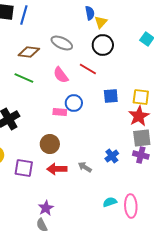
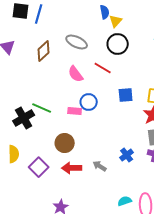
brown diamond: (29, 52) -> (44, 51), turned -50
green line: (24, 78) -> (42, 108), moved
purple square: (24, 168) -> (39, 167), turned 36

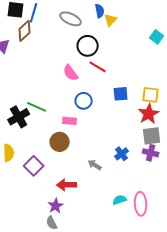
gray ellipse: (77, 42) -> (71, 19), moved
black circle: (118, 44) -> (88, 46), moved
brown diamond: (44, 51) -> (25, 31), moved
pink rectangle: (75, 111) -> (70, 121), moved
red arrow: (72, 168) -> (67, 185), moved

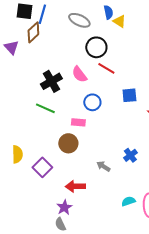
yellow triangle: (111, 20) -> (119, 21), turned -40
black cross: (19, 117) -> (51, 81), moved

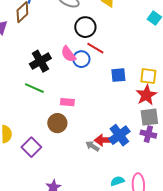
blue circle: (92, 102) -> (81, 59), moved
blue cross: (130, 155) -> (119, 135), size x1.5
red arrow: (75, 186) -> (104, 140), moved

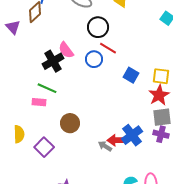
pink semicircle: (68, 54) -> (66, 50), moved
blue square: (118, 75) -> (131, 75), turned 35
pink rectangle: (67, 102) -> (39, 102), moved

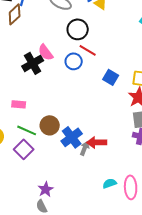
green line: (47, 88) -> (27, 130), moved
blue cross: (132, 135) -> (72, 137), moved
gray arrow: (105, 146) -> (85, 148), turned 80

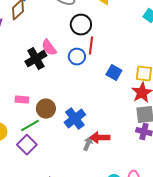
red line: (88, 50) -> (91, 46), turned 66
brown circle: (50, 125) -> (46, 109), moved
green line: (27, 130) -> (30, 126), turned -54
blue cross: (72, 137) -> (75, 119), moved

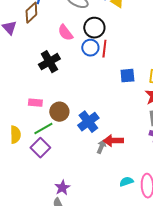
pink semicircle: (49, 48) -> (65, 33), moved
blue circle: (77, 57) -> (90, 48), moved
blue square: (114, 73) -> (127, 76), turned -35

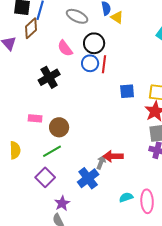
blue cross: (88, 122) -> (88, 178), moved
green line: (43, 129) -> (52, 151), moved
purple square: (40, 148) -> (45, 177), moved

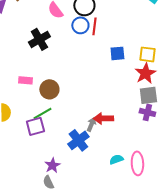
purple square: (45, 177) -> (35, 126), moved, turned 30

